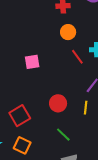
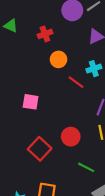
pink square: (32, 62) -> (31, 102), turned 35
red square: (20, 116) -> (40, 149), moved

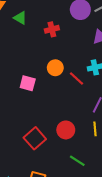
orange circle: (58, 59) -> (55, 68), moved
pink square: (31, 102) -> (28, 83), moved

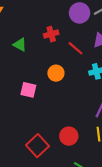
green triangle: (20, 18) -> (20, 45), moved
red line: (76, 78) -> (76, 48), moved

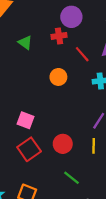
purple circle: (80, 13) -> (71, 17), moved
pink square: (28, 90) -> (25, 120), moved

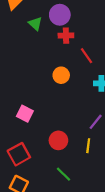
purple circle: (71, 17) -> (60, 15), moved
green triangle: (25, 43) -> (35, 24), moved
red square: (29, 149) -> (19, 154), moved

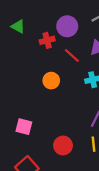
purple circle: (60, 15) -> (67, 26), moved
green triangle: (35, 24) -> (18, 26), moved

